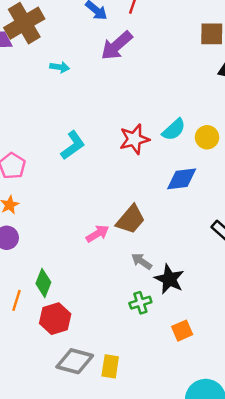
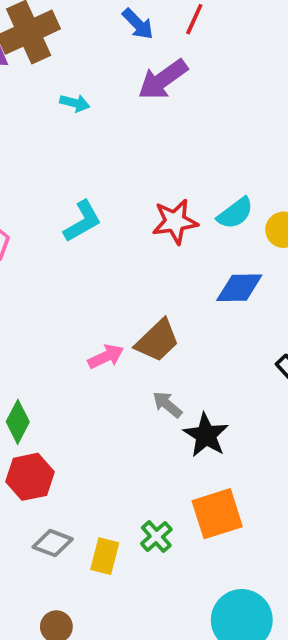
green cross: (140, 303) -> (156, 537), moved, turned -30
orange square: (182, 331) -> (217, 514), size x1.6
gray diamond: (75, 361) -> (53, 543), size x0.7

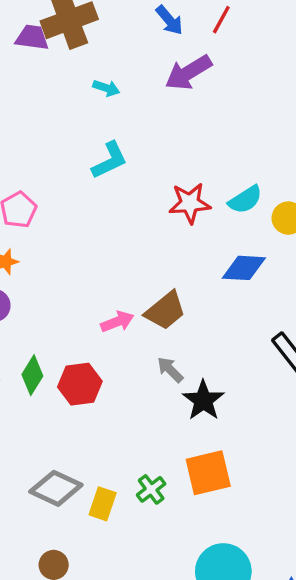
cyan L-shape: (82, 221) -> (110, 160), moved
red hexagon: (30, 477) -> (80, 384), moved
gray diamond: (53, 543) -> (56, 488), size x1.4

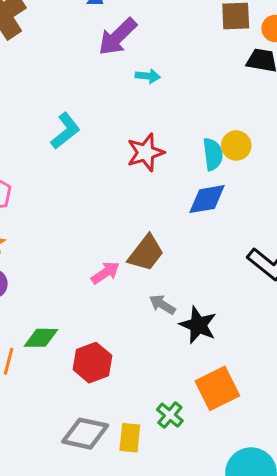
cyan arrow: (106, 88) -> (148, 76), moved
cyan semicircle: (245, 200) -> (213, 154), moved, turned -52
green diamond: (32, 375) -> (41, 338), turned 72
red hexagon: (80, 384) -> (93, 363), moved

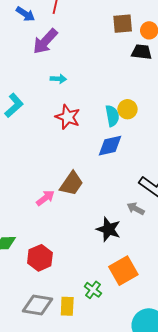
cyan arrow: (148, 76) -> (58, 79), moved
red star: (146, 153) -> (68, 117), turned -30
gray arrow: (162, 305) -> (136, 209), moved

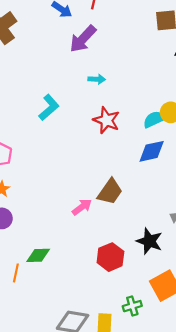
cyan semicircle: (112, 116) -> (154, 119), turned -105
red hexagon: (40, 258) -> (110, 257), moved
green cross: (93, 290) -> (132, 306), turned 36

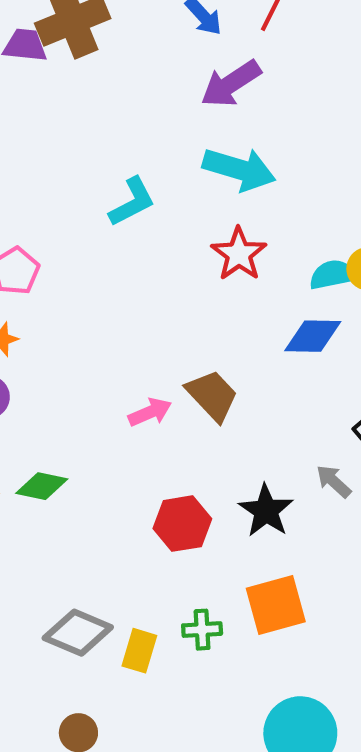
cyan arrow: (97, 79) -> (239, 169), size x2.0
brown trapezoid: (110, 192) -> (212, 395), turned -92

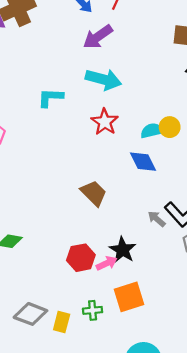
cyan L-shape: (132, 202) -> (50, 98), turned -148
blue diamond: (313, 336) -> (143, 162), turned 64
pink arrow: (150, 412) -> (107, 263), moved
gray arrow: (334, 481) -> (157, 219), moved

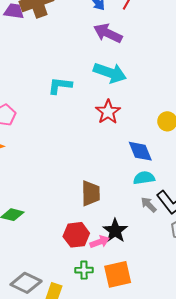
purple arrow: (98, 37) -> (108, 33), turned 56
cyan semicircle: (152, 131) -> (144, 178), moved
brown trapezoid: (94, 193) -> (91, 193), moved, turned 40
green cross: (93, 310) -> (84, 270), moved

